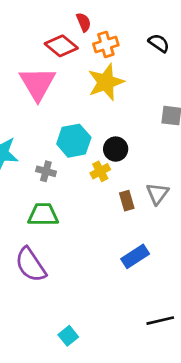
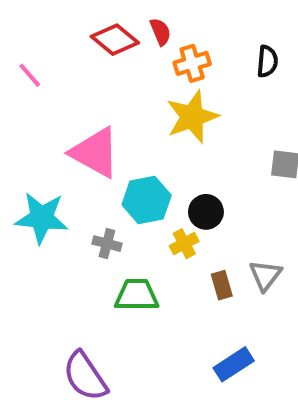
black semicircle: (159, 43) -> (267, 61), turned 60
red diamond: (61, 46) -> (115, 40), moved
pink triangle: (38, 84) -> (95, 152), moved, turned -30
green trapezoid: (43, 215) -> (137, 295), moved

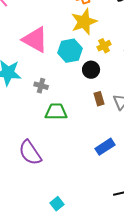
cyan hexagon: (147, 200) -> (70, 51), moved
yellow cross: (184, 244) -> (104, 46), moved
brown rectangle: (222, 285) -> (99, 99), moved

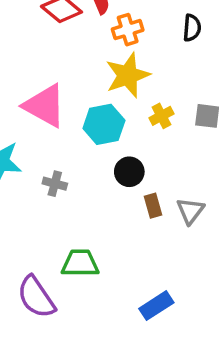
black circle: (91, 70) -> (129, 172), moved
green trapezoid: (56, 112) -> (80, 263), moved
blue rectangle: (105, 147) -> (156, 306), moved

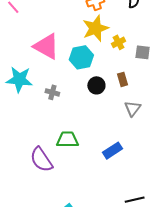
yellow cross: (161, 116) -> (119, 42), moved
brown rectangle: (153, 206) -> (123, 79), moved
blue rectangle: (156, 306) -> (113, 151), moved

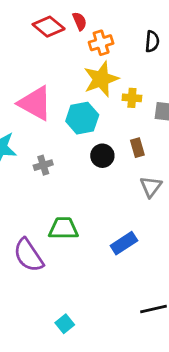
yellow cross: (119, 42) -> (132, 98), turned 32
gray cross: (52, 92) -> (43, 165), turned -32

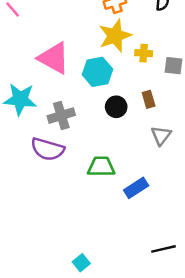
gray cross: (43, 165) -> (61, 116), size x1.5
green trapezoid: (63, 228) -> (101, 167), moved
purple semicircle: (28, 255) -> (48, 149), moved, turned -40

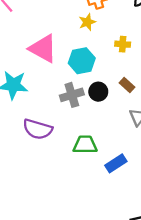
yellow star: (115, 36) -> (87, 22), moved, size x0.6
brown rectangle: (149, 99) -> (127, 85), turned -32
gray cross: (61, 116) -> (72, 95), moved

